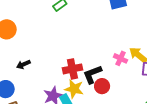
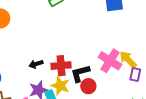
pink cross: (120, 58) -> (110, 61), size x1.6
black arrow: (23, 64) -> (36, 64), moved

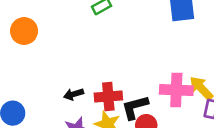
pink cross: (110, 61) -> (176, 90), turned -30

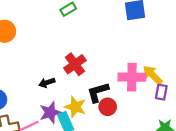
red cross: (108, 97) -> (75, 64), moved, turned -30

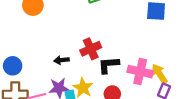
black L-shape: (98, 92) -> (109, 65), moved

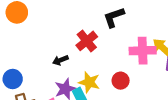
black L-shape: (109, 65) -> (114, 17), moved

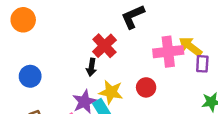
black arrow: (60, 60) -> (91, 67), moved, turned -56
blue circle: (13, 79) -> (30, 76), moved

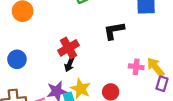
red cross: (104, 46) -> (68, 48), moved
pink cross: (168, 52) -> (136, 67), size x0.6

